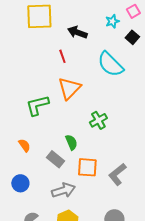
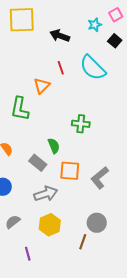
red line: (62, 56) -> (61, 68), moved
orange triangle: (69, 88) -> (42, 86), moved, size x0.7
green L-shape: (37, 105) -> (20, 109), turned -65
green cross: (98, 120) -> (81, 124), turned 36

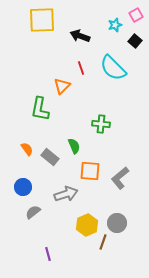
gray rectangle: (38, 163) -> (50, 157), moved
gray semicircle: (13, 222) -> (33, 212), moved
yellow hexagon: (50, 225) -> (87, 225), moved

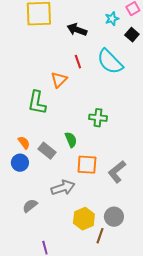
blue circle: (23, 187) -> (20, 163), moved

